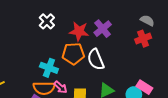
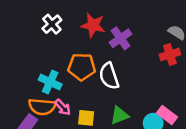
red star: (79, 31) -> (93, 25), moved

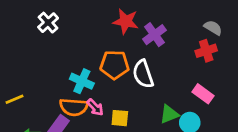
white cross: (52, 24) -> (48, 23), moved
green triangle: (119, 115) -> (169, 114), moved
pink rectangle: (167, 115) -> (203, 94), moved

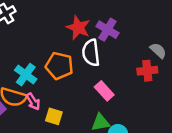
purple cross: (154, 35) -> (107, 30), moved, turned -35
white semicircle: (143, 74) -> (91, 53), moved
pink rectangle: (203, 94) -> (104, 91), moved

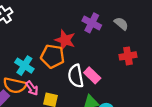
red star: (78, 28) -> (65, 40), moved
gray semicircle: (158, 51) -> (121, 24), moved
white semicircle: (91, 53) -> (76, 76), moved

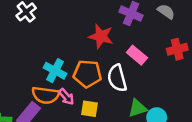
orange pentagon: (53, 56) -> (87, 74), moved
pink rectangle: (92, 75) -> (137, 55), moved

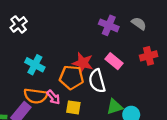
red star: (101, 36) -> (83, 63), moved
cyan cross: (55, 71) -> (35, 65), moved

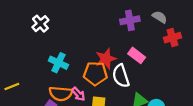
purple cross: (109, 25) -> (130, 20), turned -30
red cross: (149, 56) -> (172, 38), moved
red star: (83, 63) -> (106, 59), turned -30

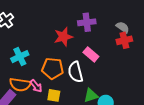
gray semicircle: (160, 17) -> (123, 27), moved
red star: (106, 59) -> (63, 37), moved
cyan cross: (58, 63) -> (20, 57), turned 36

